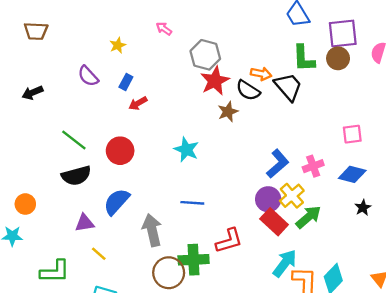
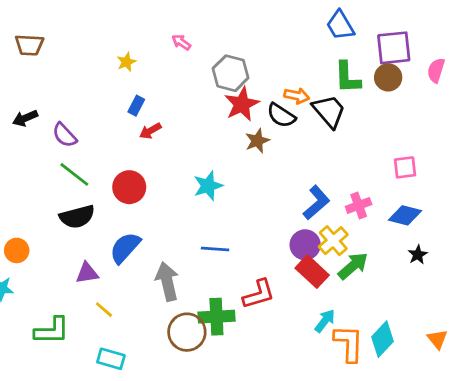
purple semicircle: (88, 76) -> (65, 135), moved
cyan star: (186, 150) -> (208, 186), turned 30
cyan arrow: (285, 263) -> (325, 321), size x0.7

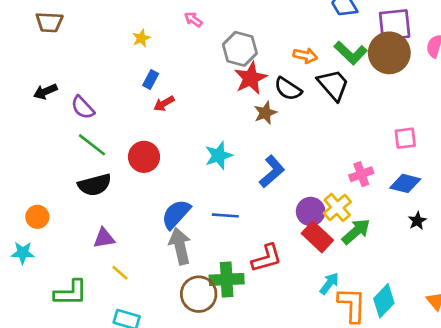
green L-shape: (347, 77) -> (351, 53), turned -44
brown circle: (388, 77) -> (389, 53), size x1.6
orange arrow: (297, 96) -> (305, 56), moved
blue L-shape: (316, 203) -> (272, 171), moved
blue semicircle: (125, 248) -> (176, 214), moved

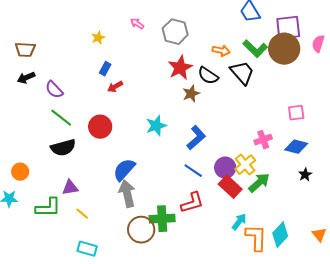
brown trapezoid: (49, 22) -> (25, 50), moved
gray hexagon: (240, 49) -> (175, 32), moved
blue line: (225, 215) -> (193, 171), moved, turned 30
green L-shape: (71, 293) -> (48, 208), moved

